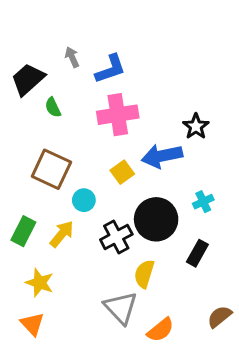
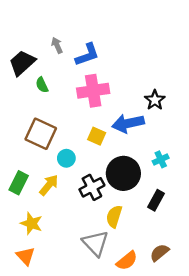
yellow square: (122, 172) -> (97, 136), turned -30
brown semicircle: (219, 317) -> (159, 253), moved

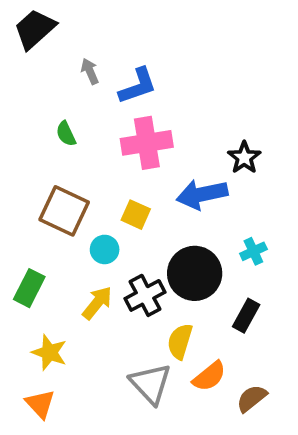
black trapezoid: (22, 63) -> (35, 29), moved
yellow square: (97, 136) -> (136, 215), moved
yellow arrow: (49, 185) -> (97, 303), moved
orange semicircle: (127, 261) -> (209, 376), moved

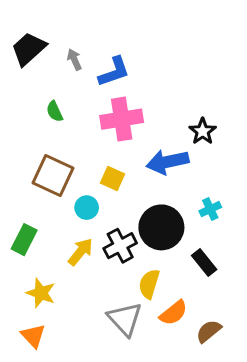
black trapezoid: (35, 29) -> (29, 49), moved
black rectangle: (246, 316) -> (204, 262), turned -68

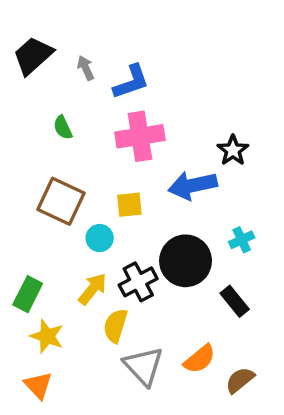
yellow square: (113, 179) -> (129, 205), turned -30
green rectangle: (24, 240) -> (28, 294), moved
yellow semicircle: (149, 284) -> (115, 326), moved

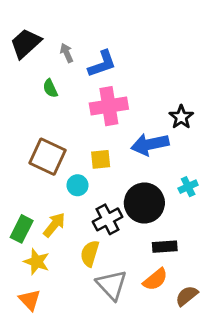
green semicircle: (63, 128) -> (50, 88), moved
yellow arrow: (93, 289) -> (54, 225), moved
black rectangle: (235, 301) -> (165, 247), moved, turned -55

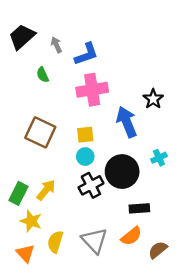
blue arrow: (150, 144) -> (127, 122), turned 80
cyan circle: (77, 185) -> (85, 157), moved
yellow semicircle: (90, 253) -> (55, 242), moved

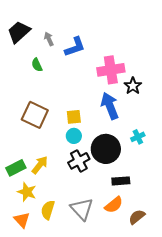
pink cross: (92, 90) -> (111, 70), moved
green rectangle: (18, 193) -> (16, 168), turned 36

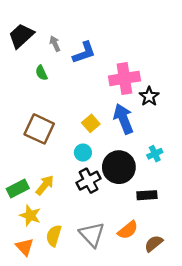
yellow square: (74, 117) -> (91, 123), moved, turned -35
black rectangle: (121, 181) -> (147, 195), moved

